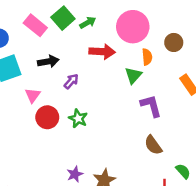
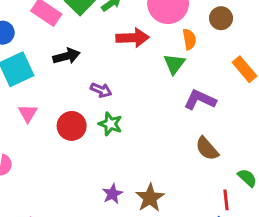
purple arrow: (71, 81) -> (101, 90), moved, turned 77
pink triangle: (33, 95) -> (28, 113), moved
purple L-shape: (151, 106) -> (200, 100), turned -45

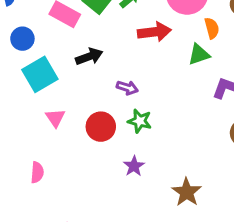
green triangle: (174, 64) -> (199, 54), turned 40
purple star: (112, 194) -> (134, 166), moved

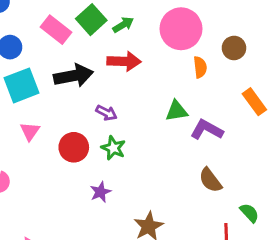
red arrow: (154, 32) -> (124, 61), moved
green triangle: (199, 54) -> (177, 111), moved
black arrow: (89, 56) -> (73, 76), size x1.4

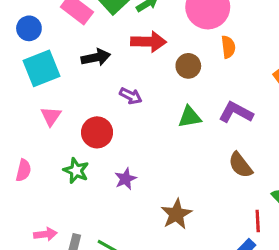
brown circle: (234, 48) -> (188, 66), moved
black arrow: (73, 76) -> (96, 57), size x0.7
green triangle: (177, 111) -> (190, 117), moved
green star: (113, 148) -> (76, 171), moved

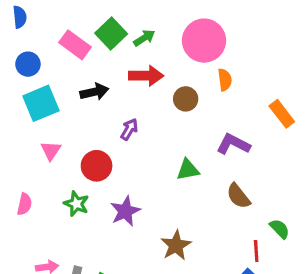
purple arrow: (131, 96) -> (129, 129), turned -85
green triangle: (190, 117) -> (188, 170), moved
purple star: (126, 179) -> (125, 211), size x1.4

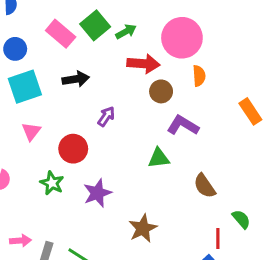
red arrow: (146, 76) -> (143, 64), moved
purple L-shape: (233, 144) -> (183, 125), moved

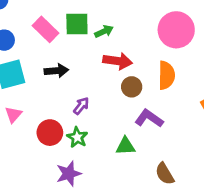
green square: (95, 25) -> (77, 24), turned 35
pink circle: (182, 38) -> (176, 30), moved
orange semicircle: (199, 76) -> (166, 75), size x1.5
green star: (52, 183) -> (77, 137), moved

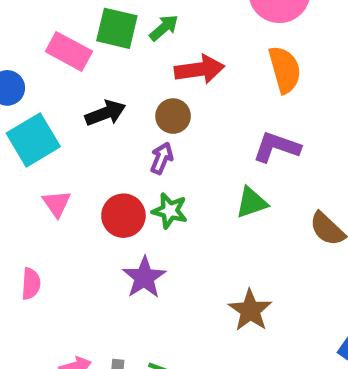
green square: (77, 24) -> (117, 28), turned 30
brown circle: (132, 87) -> (173, 116), moved
purple star: (69, 174) -> (144, 277), moved

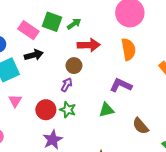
black arrow: (105, 113) -> (34, 55), moved

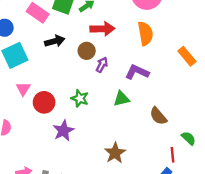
black arrow: (34, 55) -> (55, 41), moved
purple arrow: (67, 85) -> (102, 65), moved
red circle: (46, 110) -> (44, 102), moved

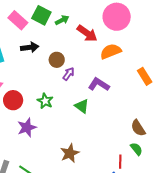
red arrow: (102, 29) -> (87, 33), moved, turned 30
orange semicircle: (145, 33) -> (111, 51), turned -110
green triangle: (121, 99) -> (82, 106), turned 42
brown semicircle: (158, 116) -> (138, 128), moved

